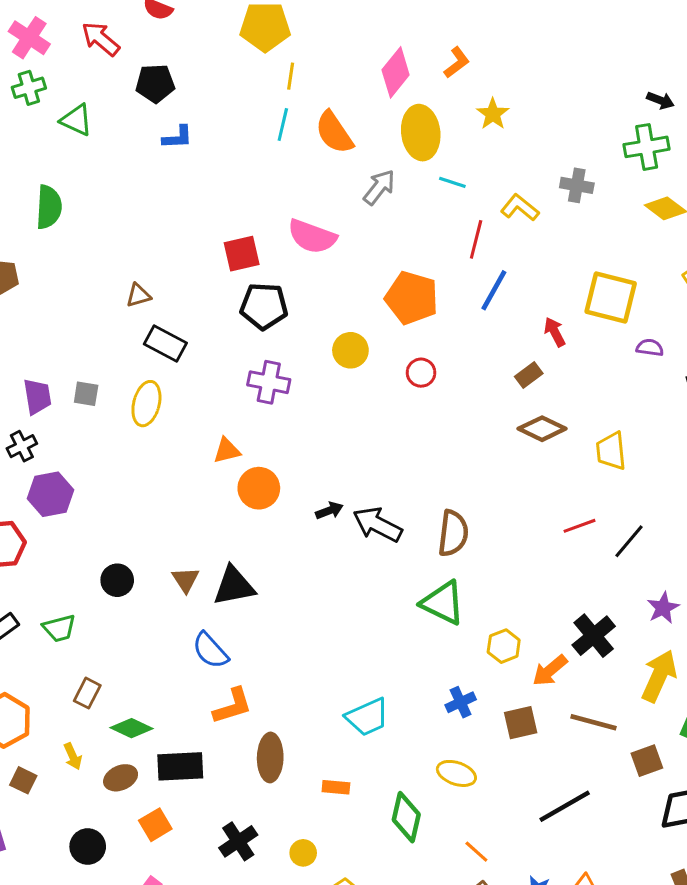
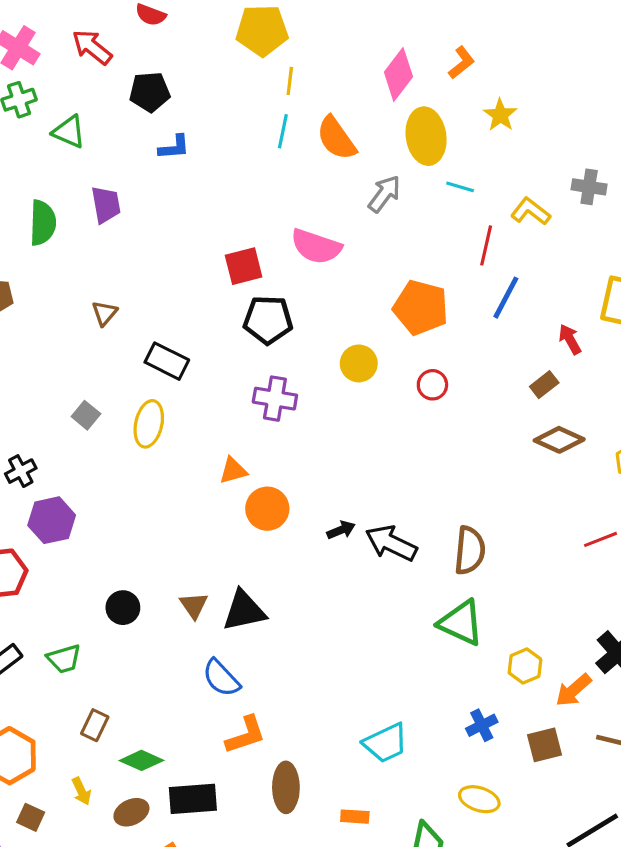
brown triangle: (138, 295) -> (104, 313), moved, turned -32
gray square: (86, 394) -> (86, 415), turned 32
purple trapezoid: (37, 397) -> (106, 205), moved

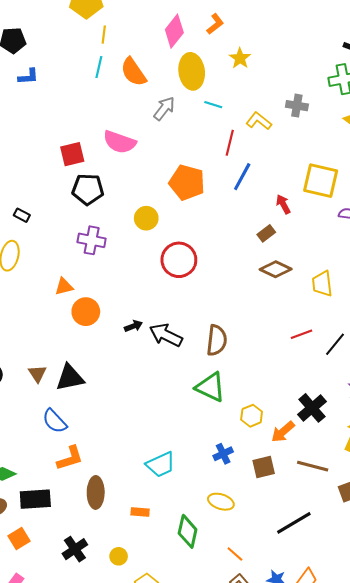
black rectangle: (167, 361) -> (22, 215), size x0.6
red circle: (432, 385) -> (179, 260), moved, size x1.8

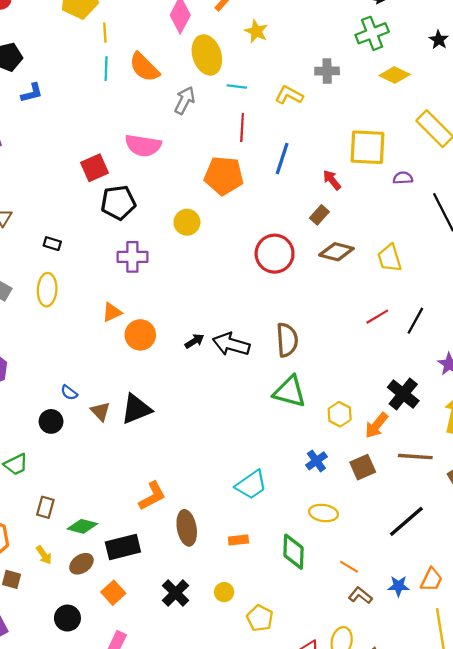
red line: (230, 143) -> (242, 127), moved
red circle: (179, 260) -> (275, 254), moved
blue semicircle: (55, 421) -> (69, 393), moved, size x0.6

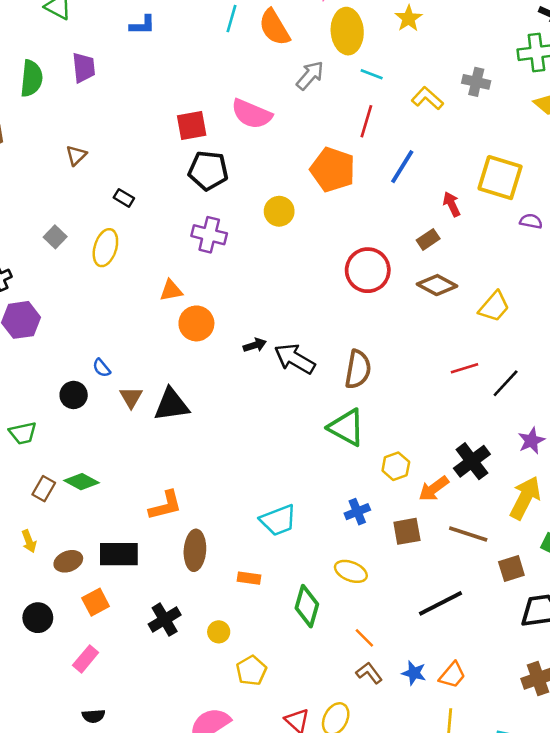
yellow trapezoid: (390, 258) -> (494, 307), turned -136
green diamond: (82, 526) -> (82, 482), moved

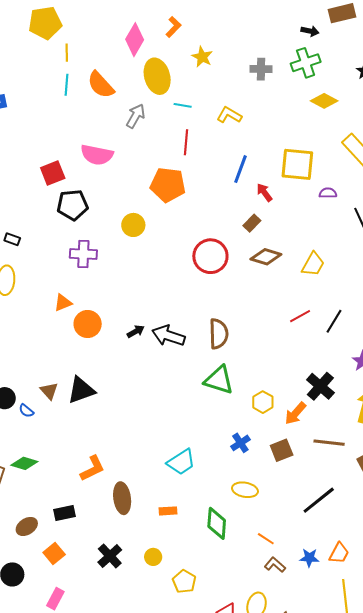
gray cross: (476, 82) -> (261, 69), moved
blue line: (402, 167) -> (241, 169), moved
blue semicircle: (102, 368) -> (26, 411), moved
black rectangle: (119, 554) -> (64, 513), size x0.7

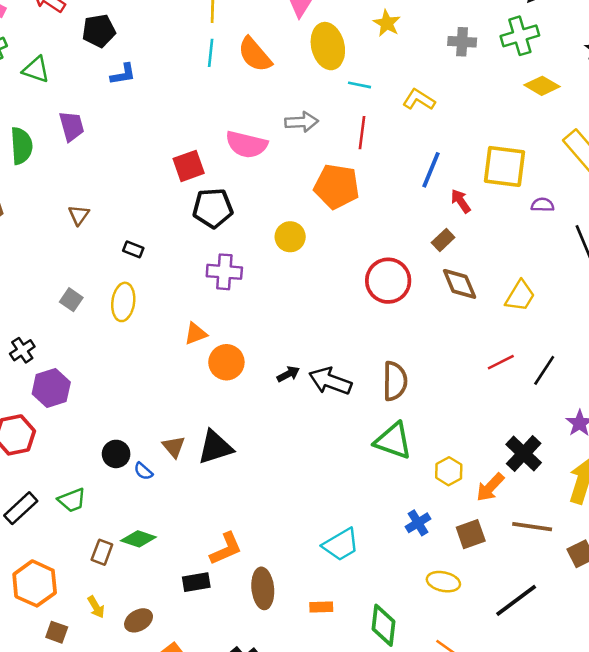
gray arrow: (136, 116) -> (302, 122), moved, turned 55
brown diamond: (266, 257) -> (460, 284), turned 48
yellow ellipse: (245, 490) -> (443, 582), moved
black rectangle: (64, 513) -> (196, 582), moved

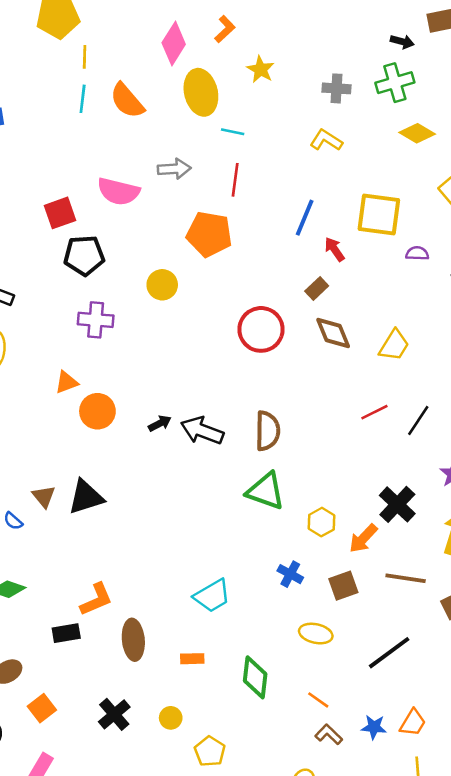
yellow L-shape: (419, 100) -> (326, 140), moved
blue cross: (418, 523) -> (290, 574), turned -30

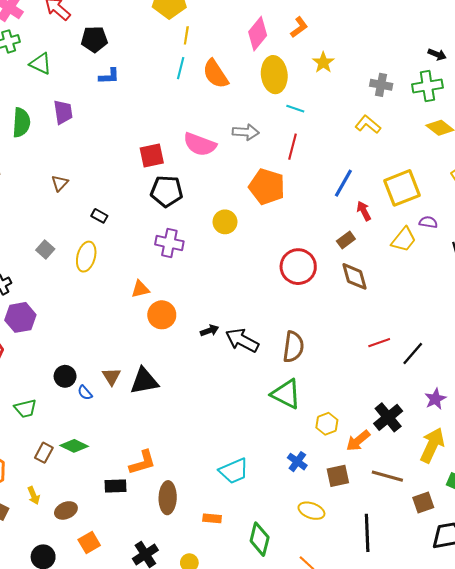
yellow square: (379, 215) -> (402, 188), turned -36
yellow trapezoid: (394, 345) -> (404, 240), moved
black line: (389, 653) -> (367, 533), turned -63

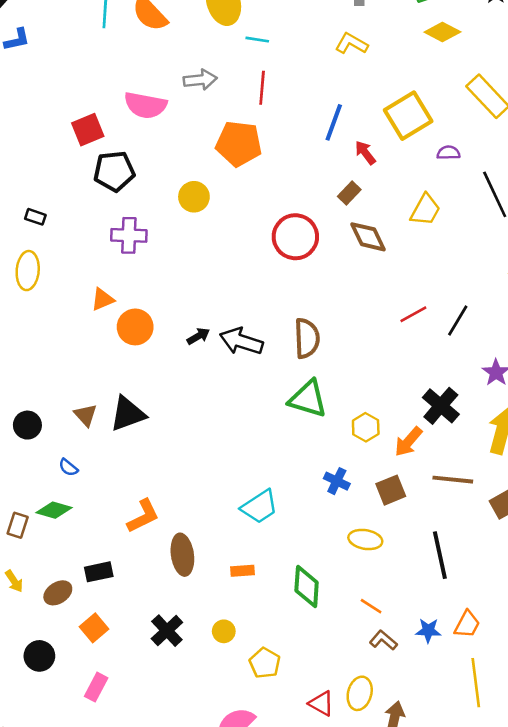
yellow trapezoid: (404, 240) -> (425, 210), moved
blue semicircle: (85, 393) -> (68, 467), moved
black rectangle: (116, 486) -> (99, 572), moved

